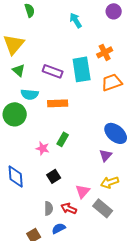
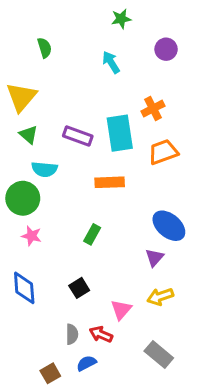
orange rectangle: (58, 103) -> (110, 182), moved
pink star: (43, 148) -> (31, 236), moved
gray rectangle: (103, 208) -> (159, 354), moved

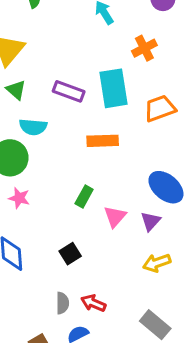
orange cross: (153, 109) -> (144, 48), moved
pink triangle: (121, 310) -> (115, 217), moved

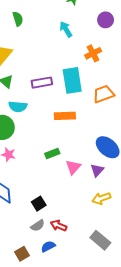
purple rectangle: (69, 91) -> (42, 83), turned -30
green rectangle: (84, 196) -> (52, 154), turned 40
black square: (70, 254) -> (39, 204), moved
gray semicircle: (62, 303) -> (38, 226), turned 56

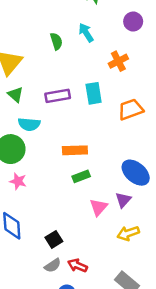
green semicircle: (18, 19) -> (56, 41), moved
cyan rectangle: (72, 80) -> (94, 93), size x0.7
orange rectangle: (65, 116) -> (75, 150), moved
green rectangle: (52, 154) -> (81, 176), moved
pink triangle: (73, 167) -> (98, 207), moved

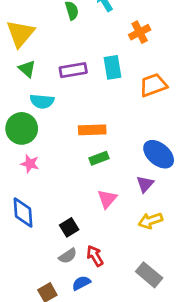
pink triangle: (98, 207) -> (107, 199), moved
red arrow: (77, 265) -> (95, 256), turned 36

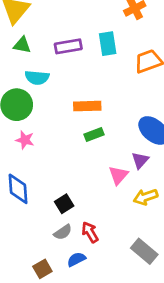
green triangle: (27, 69) -> (22, 45), turned -30
pink triangle: (107, 199) -> (118, 175), moved

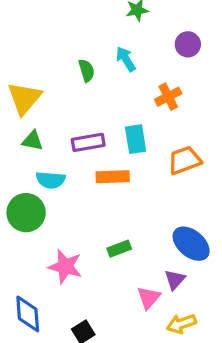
orange rectangle: (87, 106) -> (113, 177), moved
pink star: (25, 140) -> (65, 267), moved, size x1.5

